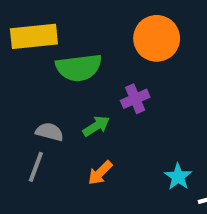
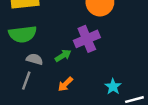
green semicircle: (79, 68) -> (23, 34), moved
purple cross: (135, 99) -> (87, 39), size x1.5

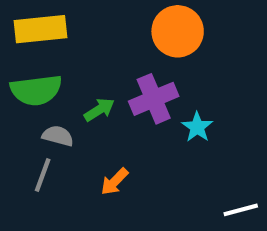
green arrow: (63, 56) -> (99, 110), moved
cyan star: (113, 87) -> (197, 127), moved

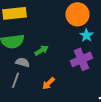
purple cross: (154, 99) -> (81, 59), moved
cyan star: (197, 127) -> (86, 35), moved

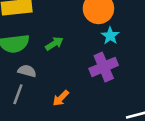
green arrow: (41, 50) -> (54, 44), moved

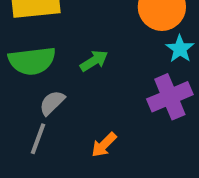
gray semicircle: (27, 71) -> (52, 103), turned -60

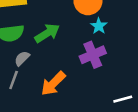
green arrow: (94, 61) -> (47, 33), size x1.5
orange arrow: (104, 145) -> (53, 84), size x1.6

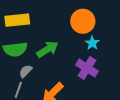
purple cross: (93, 55) -> (87, 68), turned -35

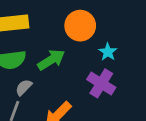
orange circle: (83, 21) -> (80, 26), moved

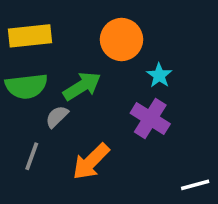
gray semicircle: (24, 87) -> (57, 117), moved

